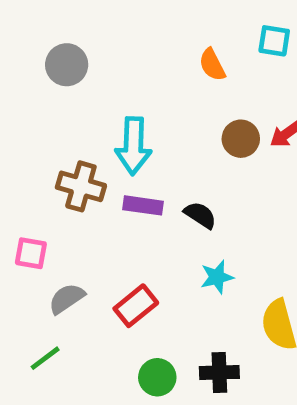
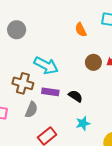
cyan arrow: (133, 146) -> (46, 66), turned -65
gray semicircle: (67, 299) -> (31, 110), moved, turned 147

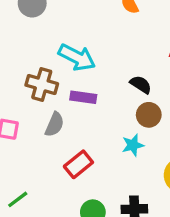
brown circle: (93, 62) -> (149, 115), moved
black semicircle: (76, 96) -> (141, 84), moved

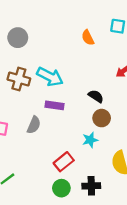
brown cross: (42, 84) -> (19, 79), moved
red rectangle: (78, 164) -> (64, 162), moved

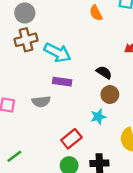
brown cross: (19, 79) -> (26, 40), moved, turned -30
gray semicircle: (34, 125) -> (41, 102), turned 60

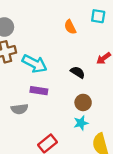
black semicircle: (104, 72) -> (78, 72), moved
cyan star: (98, 117) -> (81, 123), moved

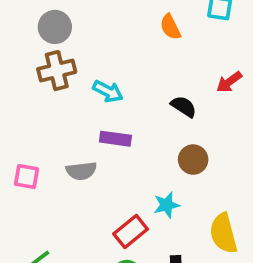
cyan arrow: (35, 64) -> (108, 91), size x0.7
cyan star: (81, 123) -> (167, 205), moved

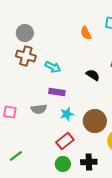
brown cross: (57, 71) -> (26, 56), turned 30
brown circle: (193, 160) -> (95, 121), moved, size x1.5
cyan star: (167, 205) -> (67, 114), moved

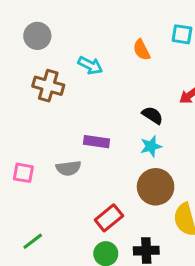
gray circle: (25, 33) -> (37, 36), moved
cyan arrow: (53, 67) -> (90, 65), moved
cyan star: (67, 114) -> (151, 146), moved

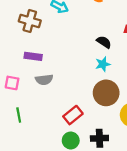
purple rectangle: (96, 142) -> (33, 56), moved
green line: (33, 241) -> (19, 115), moved, turned -64

